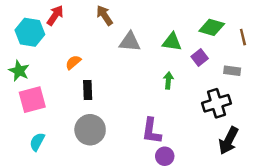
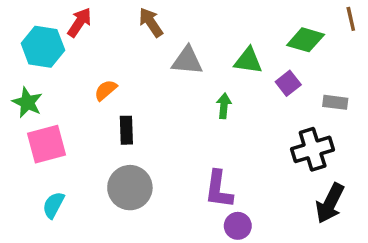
brown line: (243, 37) -> (351, 19), moved
green arrow: (168, 80) -> (224, 106), moved

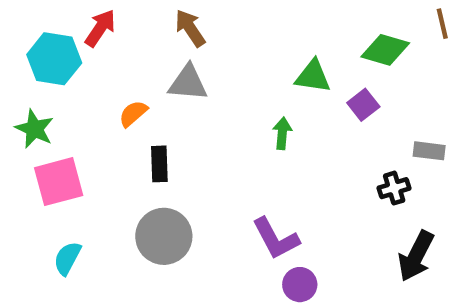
gray triangle: (187, 61) -> (188, 83), moved
gray rectangle: (335, 102) -> (429, 151), moved
black cross: (313, 149) -> (394, 188), size x0.6
purple L-shape: (219, 189) -> (276, 239), turned -36

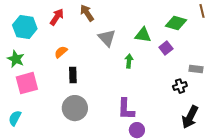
red arrow: (100, 28) -> (57, 17), moved
gray triangle: (188, 83) -> (107, 38), moved, turned 42
purple L-shape: (276, 239) -> (126, 109), turned 30
cyan semicircle: (67, 258) -> (15, 118), moved

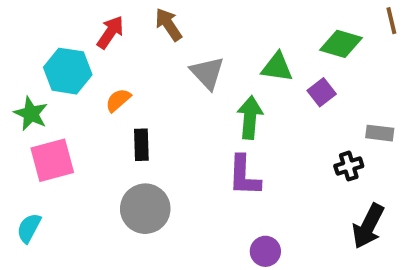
cyan hexagon: (25, 27) -> (68, 71), moved
green arrow: (129, 61) -> (250, 118), size x1.5
purple L-shape: (126, 109) -> (244, 176), moved

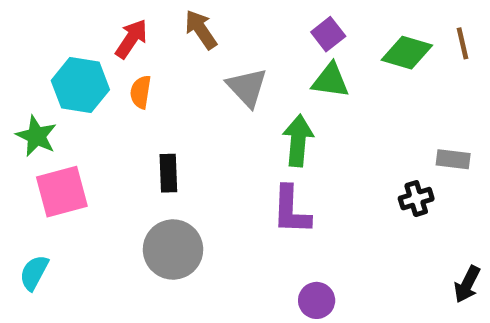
brown line: (391, 21) -> (462, 43), moved
purple square: (322, 92) -> (328, 34), moved
orange semicircle: (118, 100) -> (141, 92), moved, turned -40
black arrow: (368, 226) -> (467, 284), moved, size x0.7

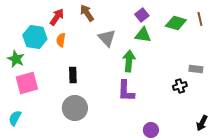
purple circle: (317, 300) -> (151, 130), moved

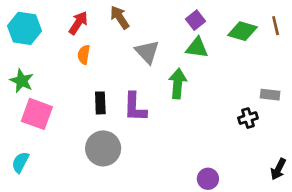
cyan hexagon: (35, 37) -> (24, 28), moved
pink square: (27, 83) -> (37, 114), turned 35
purple L-shape: (126, 91) -> (135, 107), moved

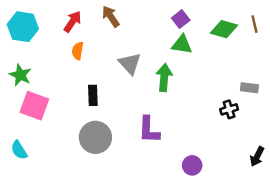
gray triangle: (147, 52) -> (130, 64), moved
purple L-shape: (135, 107) -> (149, 130), moved
cyan semicircle: (20, 162) -> (19, 150), turned -60

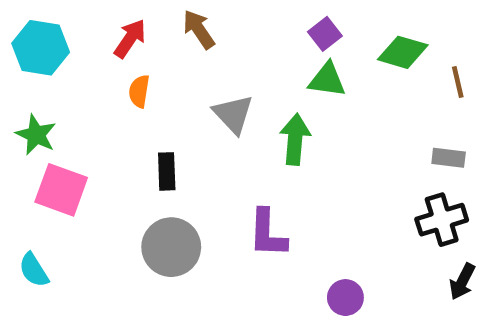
brown line: (255, 24) -> (458, 82), moved
black cross: (229, 109) -> (442, 220), moved, size x1.5

